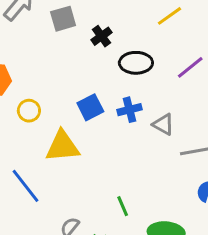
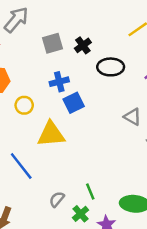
gray square: (63, 19) -> (53, 43), moved
blue cross: (129, 110) -> (59, 82), moved
green line: (123, 206) -> (90, 192), moved

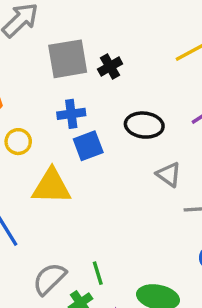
gray square: (53, 43) -> (68, 59), size x1.4
black ellipse: (111, 67) -> (144, 125), moved
gray semicircle: (57, 199) -> (49, 279), size x1.5

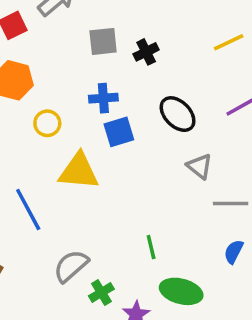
gray square: (68, 59) -> (103, 41), size x0.7
black ellipse: (144, 125) -> (178, 114), turned 36
green line: (98, 273) -> (151, 247), moved

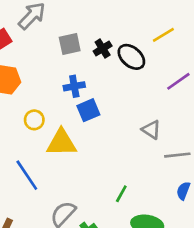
black ellipse: (178, 114) -> (131, 57), moved
yellow circle: (47, 123) -> (34, 120), moved
green line: (151, 247) -> (121, 194), turned 48

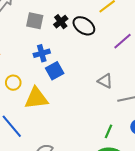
gray square: (70, 44) -> (35, 21), turned 30
green line: (121, 194) -> (108, 131), moved

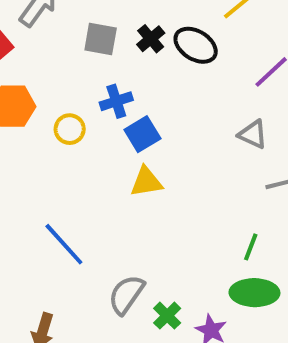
gray triangle: (105, 81) -> (253, 134), moved
yellow circle: (13, 83) -> (70, 129), moved
yellow triangle: (36, 98) -> (146, 182), moved, size x0.7

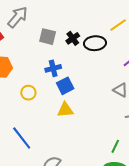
black ellipse: (196, 45) -> (95, 43), turned -40
yellow circle: (70, 129) -> (28, 93), moved

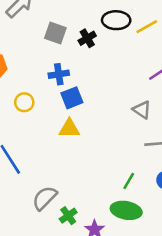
black ellipse: (95, 43) -> (116, 20), moved

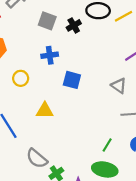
blue square: (72, 98) -> (72, 80), moved, turned 36
yellow triangle: (69, 128) -> (45, 111), moved
gray semicircle: (45, 198) -> (37, 158), turned -95

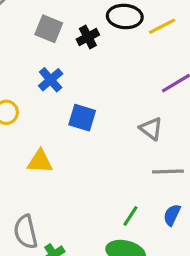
blue cross: (50, 55) -> (51, 80), turned -35
gray semicircle: (37, 158) -> (26, 232), turned 35

